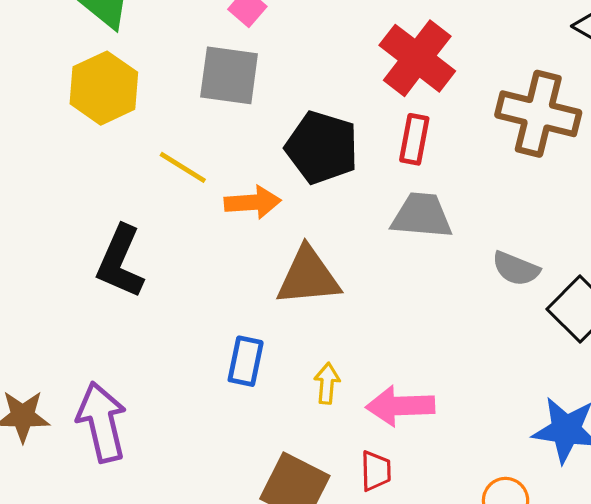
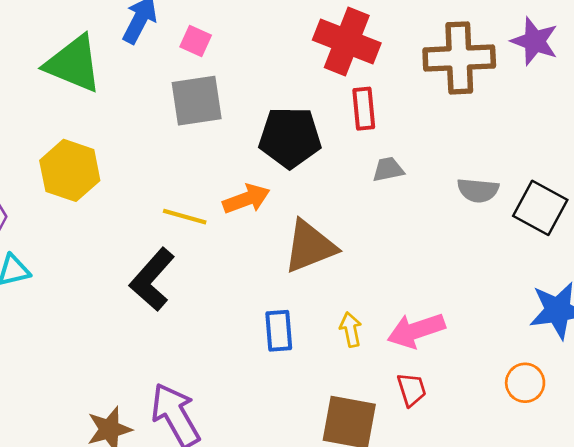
yellow hexagon: (104, 88) -> (70, 170), moved
yellow line: (183, 167) -> (185, 217), moved
gray trapezoid: (422, 216) -> (388, 169), size x0.6
black L-shape: (120, 262) -> (152, 279), turned 34

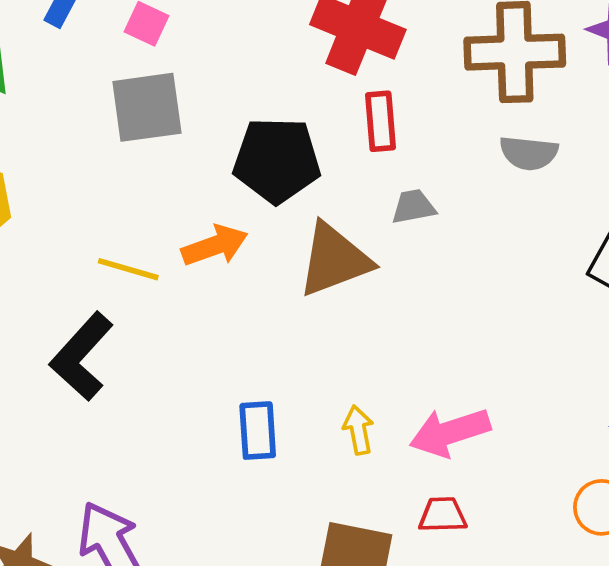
gray semicircle: (478, 190) -> (529, 153), moved
brown triangle: (310, 246) -> (334, 260), moved
red trapezoid: (412, 390) -> (443, 515), turned -75

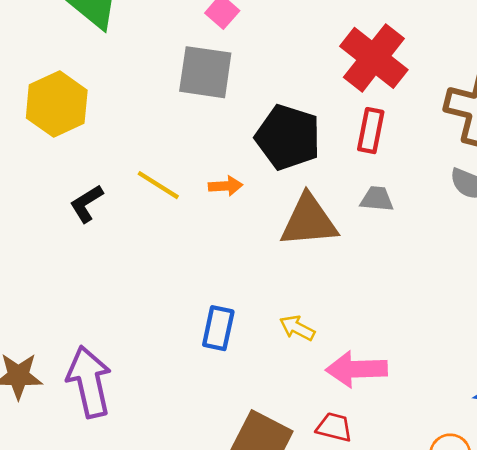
orange arrow: (215, 246) -> (226, 186), size x0.7
black L-shape: (82, 356) -> (86, 204), moved, size x0.6
yellow arrow: (358, 430) -> (297, 328), moved, turned -68

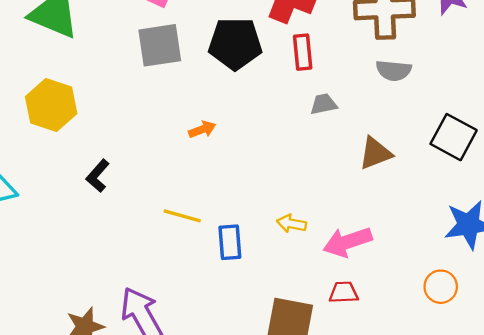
black pentagon: (288, 137) -> (235, 44), moved
yellow line: (158, 185) -> (182, 216), moved
brown triangle: (309, 221) -> (375, 153), moved, size x0.7

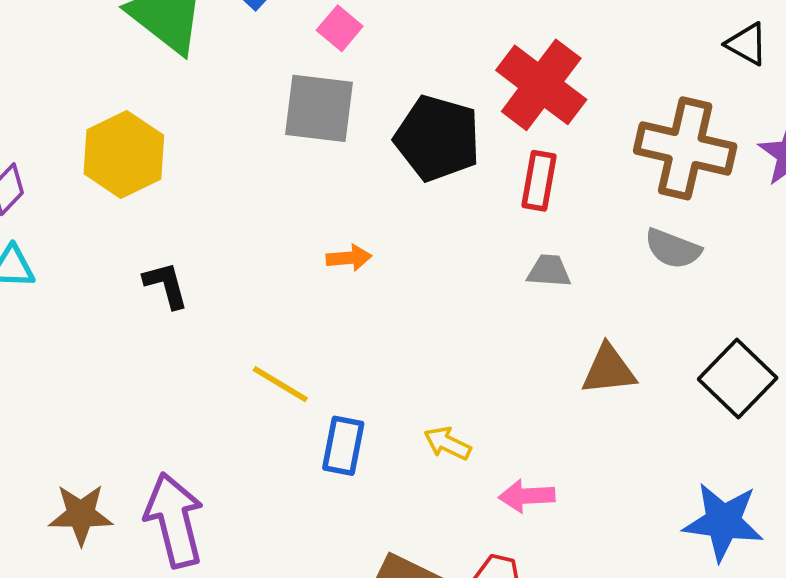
black L-shape: (98, 176) -> (166, 285), turned 108
pink arrow: (347, 242) -> (527, 496), size x0.7

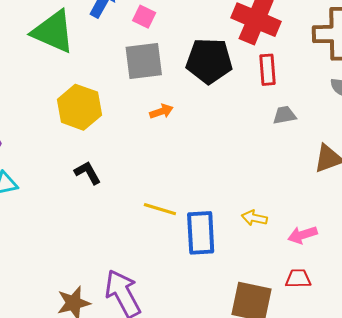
yellow hexagon: (124, 155) -> (79, 107), moved
orange arrow: (349, 258) -> (161, 111), moved
blue rectangle: (343, 446) -> (201, 233), size x1.4

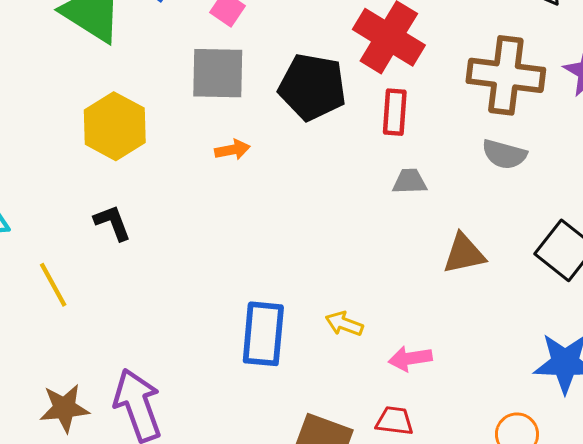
yellow line: (160, 209) -> (53, 285), moved, turned 36

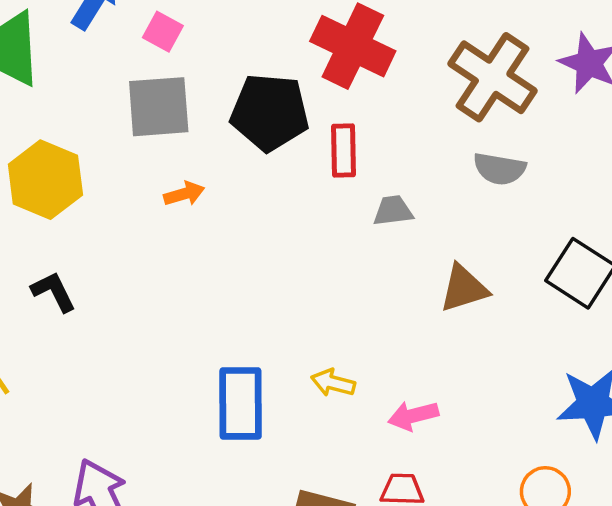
brown cross: (506, 75) -> (493, 77), turned 32
red rectangle: (395, 112) -> (343, 151), moved

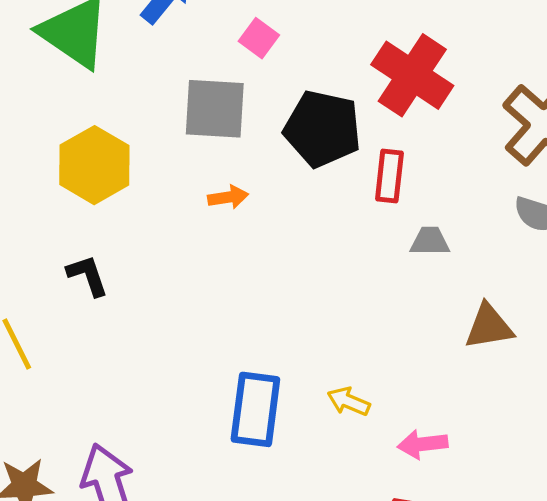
pink square: (163, 32) -> (259, 38), moved

